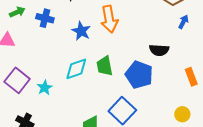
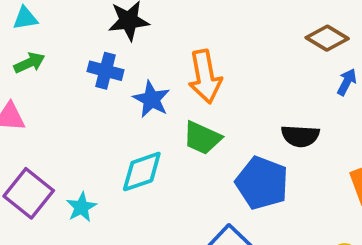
blue cross: (45, 18) -> (106, 71), moved
green trapezoid: (105, 66) -> (202, 138), moved, turned -55

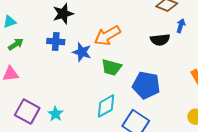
orange arrow: (205, 77) -> (107, 36), turned 80
black semicircle: (300, 136) -> (160, 40), moved
cyan diamond: (142, 172) -> (106, 106), moved

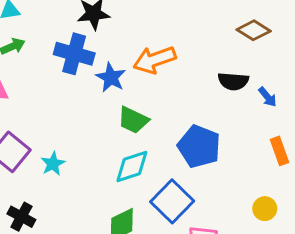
blue arrow: (181, 26) -> (268, 97), moved, turned 112
blue cross: (56, 41) -> (74, 54), size x1.4
green trapezoid: (111, 67) -> (133, 120), moved

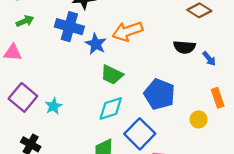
yellow circle: (265, 209) -> (199, 119), moved

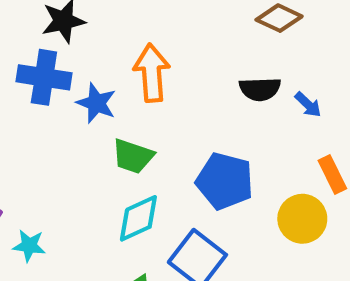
orange arrow: (127, 31) -> (152, 73), turned 112
cyan star: (54, 106) -> (29, 246), moved, turned -30
yellow circle: (199, 119) -> (302, 219), size x1.5

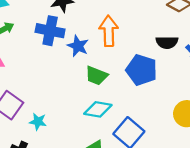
blue pentagon: (225, 181) -> (142, 70), moved
cyan diamond: (138, 218) -> (98, 109), turned 32

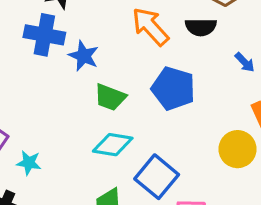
orange arrow: (109, 31) -> (150, 27), moved, turned -40
black semicircle: (167, 42) -> (201, 27), moved

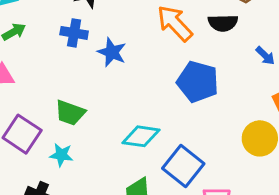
blue cross: (44, 35) -> (74, 33), size x0.7
green trapezoid: (110, 97) -> (70, 113), moved

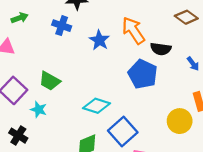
black semicircle: (223, 23) -> (161, 49), moved
blue star: (112, 52) -> (99, 40), moved

